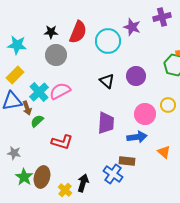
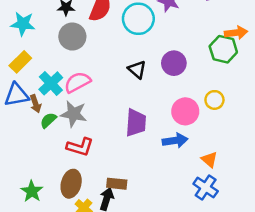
gray star: (14, 153) -> (74, 114), moved, size x1.5
brown rectangle: (127, 161) -> (117, 184), moved
blue cross: (113, 174) -> (206, 187), moved
brown ellipse: (42, 177) -> (71, 184), moved

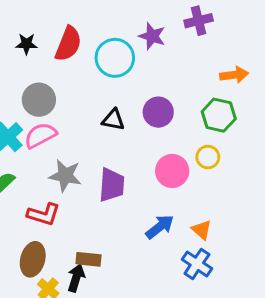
gray circle: (72, 37) -> (39, 100), moved
green hexagon: (223, 49) -> (219, 115), moved
black triangle: (137, 69) -> (113, 120), turned -30
gray star: (74, 114) -> (65, 176), moved
blue arrow: (175, 141) -> (160, 227), moved, turned -30

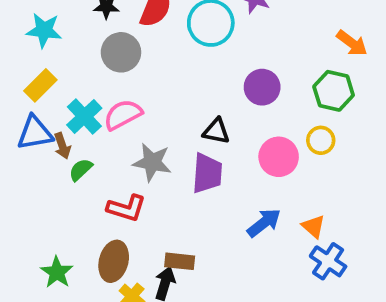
orange arrow: (234, 75) -> (352, 43), turned 44
gray circle: (39, 100) -> (121, 52), moved
black triangle: (113, 120) -> (216, 131), moved
blue cross: (197, 264) -> (328, 261), moved

